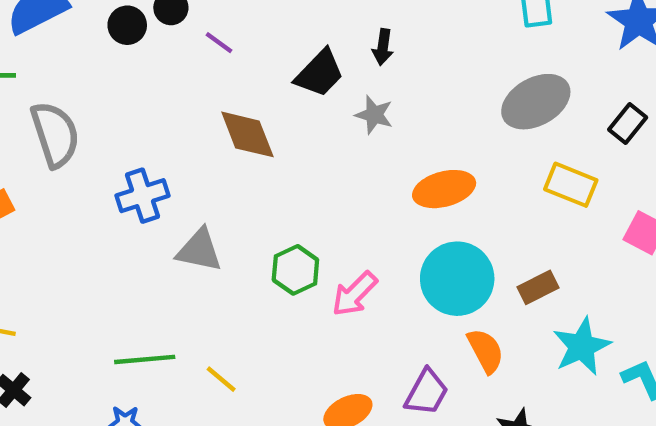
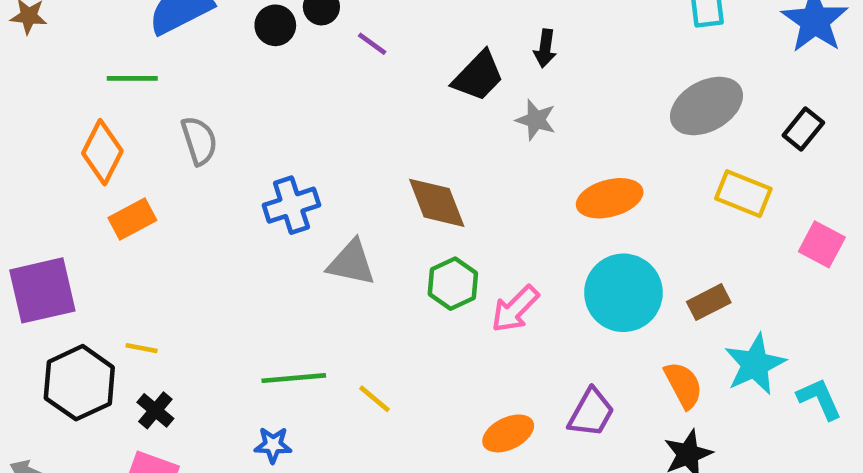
gray semicircle: (55, 134) -> (199, 141), size x0.7
brown diamond: (247, 134) -> (437, 203), moved
orange semicircle: (486, 351) -> (683, 385), moved

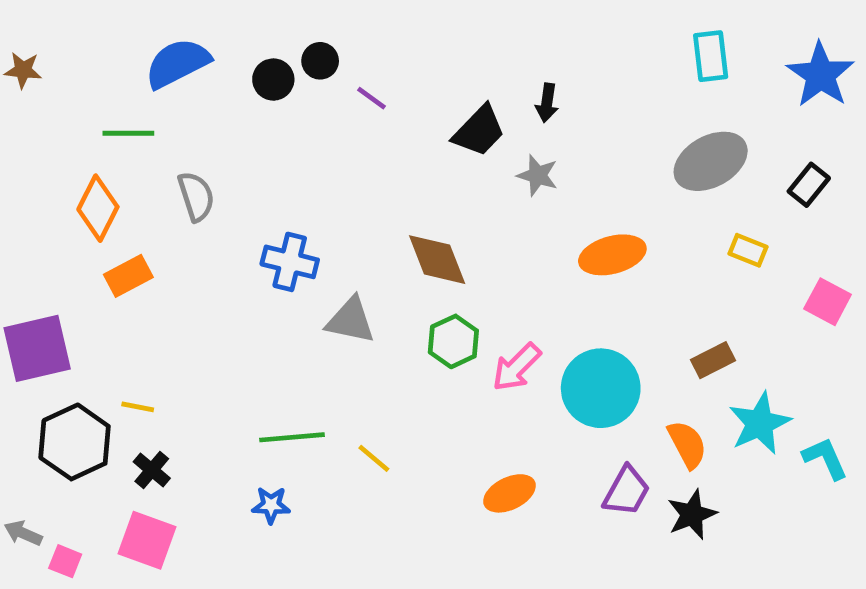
yellow rectangle: (743, 194) -> (748, 250), size x0.7
blue cross: (291, 205) -> (290, 262), turned 32
cyan circle: (623, 293) -> (601, 388), moved
purple trapezoid: (591, 413) -> (626, 491), moved

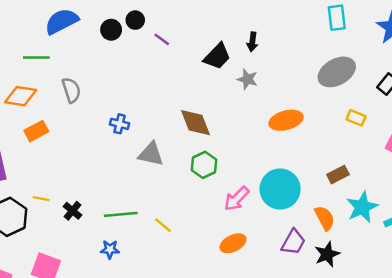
orange diamond: (98, 208) -> (21, 96), turned 72
blue cross: (290, 262) -> (120, 124), size x0.7
pink arrow: (517, 367) -> (237, 199), moved
black cross: (152, 470) -> (72, 211), moved

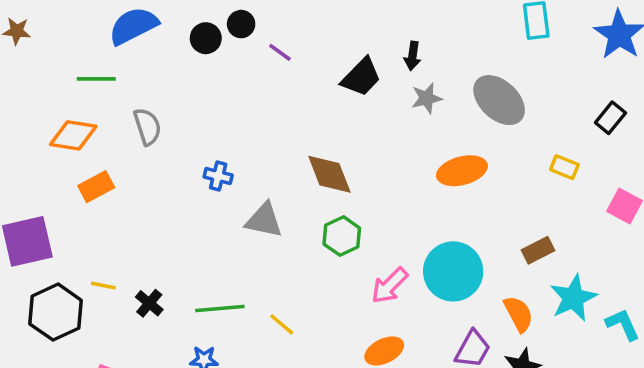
gray ellipse: (337, 72) -> (499, 100), moved, turned 72
gray star: (247, 79) -> (427, 98), moved, turned -30

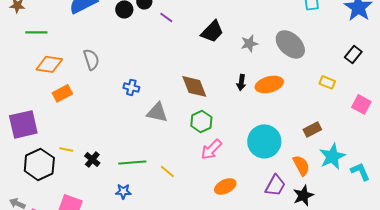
black arrow: (412, 56) -> (241, 82), moved
green line: (96, 79) -> (36, 32), moved
pink arrow: (390, 286) -> (211, 149), moved

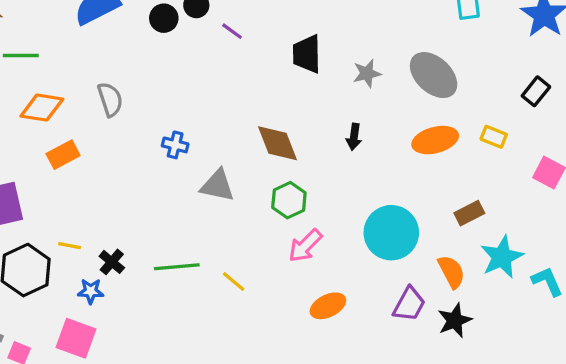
black trapezoid: (212, 31) -> (307, 54), turned 135
orange ellipse: (269, 84) -> (435, 140), moved
blue star: (123, 191) -> (91, 291), moved

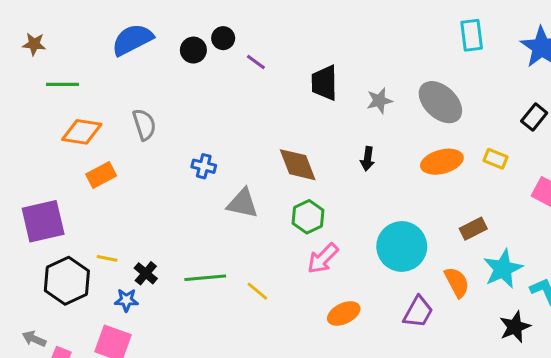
black star: (455, 320) -> (515, 327), moved

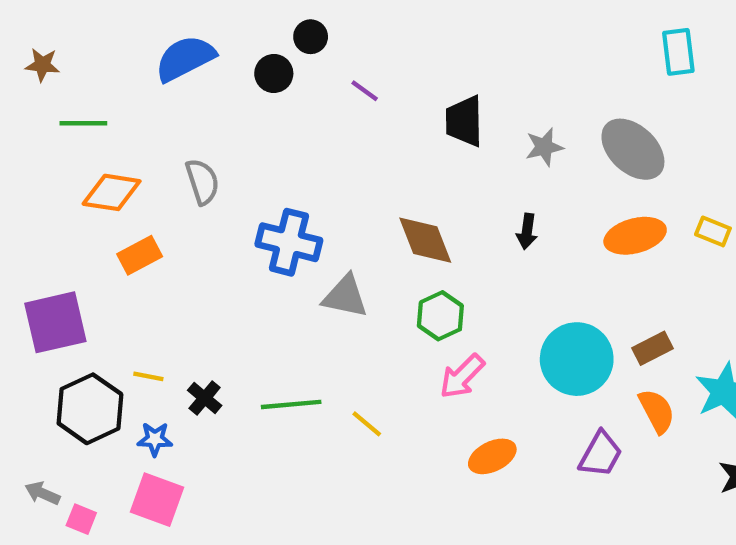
black circle: (223, 38) -> (311, 37), moved
blue cross: (204, 166) -> (289, 242), size x1.8
brown rectangle: (473, 229) -> (652, 348), moved
blue star: (126, 300) -> (155, 439), moved

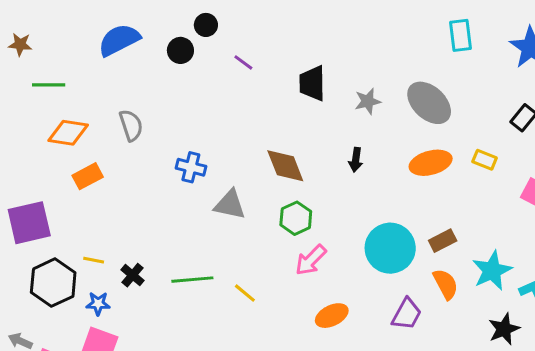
blue cross: (289, 242) -> (191, 167), size x0.7

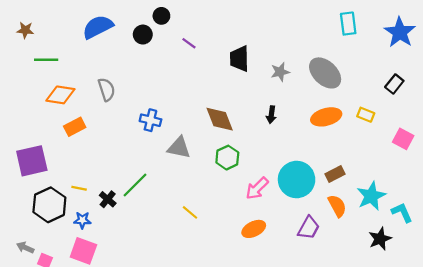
pink arrow: (311, 260) -> (257, 188), moved
green line: (192, 280) -> (135, 185), moved, turned -40

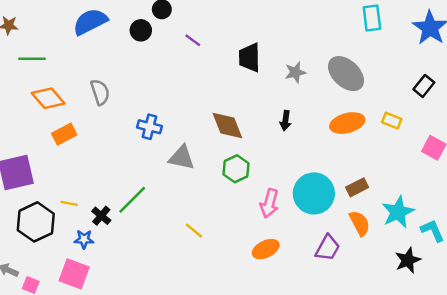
orange diamond: (60, 95) -> (48, 98), turned 40
pink arrow: (257, 188) -> (269, 203), turned -30
blue star: (82, 220) -> (84, 239), moved

